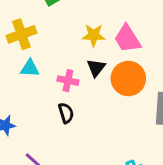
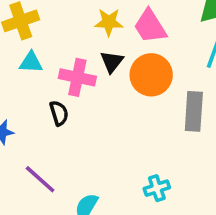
pink cross: (68, 81) -> (77, 77), size x1.4
black semicircle: (66, 113) -> (59, 113), moved

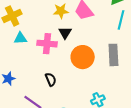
orange circle: (151, 75) -> (83, 57), moved
black semicircle: (59, 113) -> (51, 79), moved

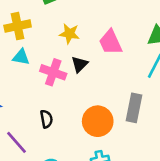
yellow star: (61, 11) -> (69, 34), moved
orange circle: (83, 57) -> (98, 121), moved

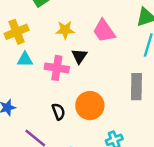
orange circle: (98, 121) -> (90, 106), moved

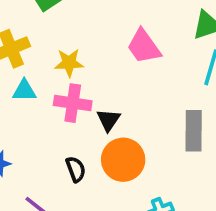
yellow star: (65, 30) -> (69, 63), moved
black triangle: (79, 56) -> (108, 120), moved

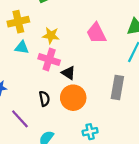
black triangle: (108, 120) -> (68, 73), turned -40

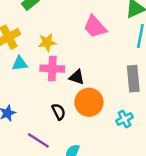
cyan cross: (90, 132) -> (124, 119), moved

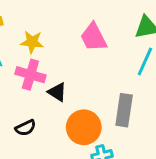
orange circle: (89, 102) -> (84, 127), moved
black semicircle: (59, 112) -> (26, 128), turned 77

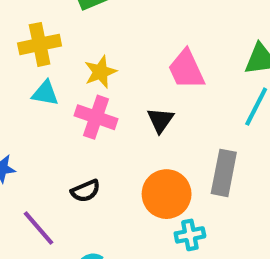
yellow star: (32, 42) -> (100, 72), turned -30
black triangle: (57, 92) -> (160, 120), moved, turned 30

